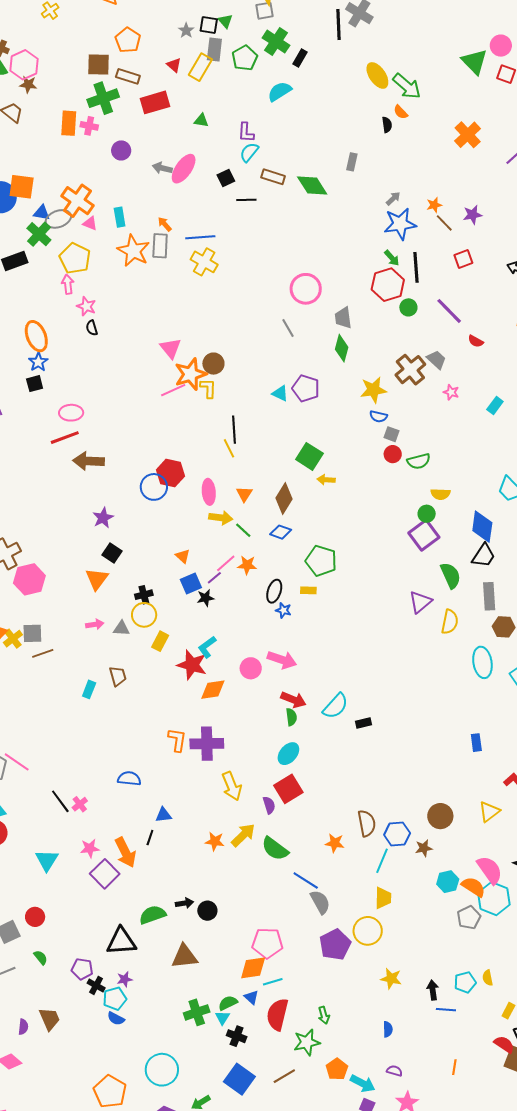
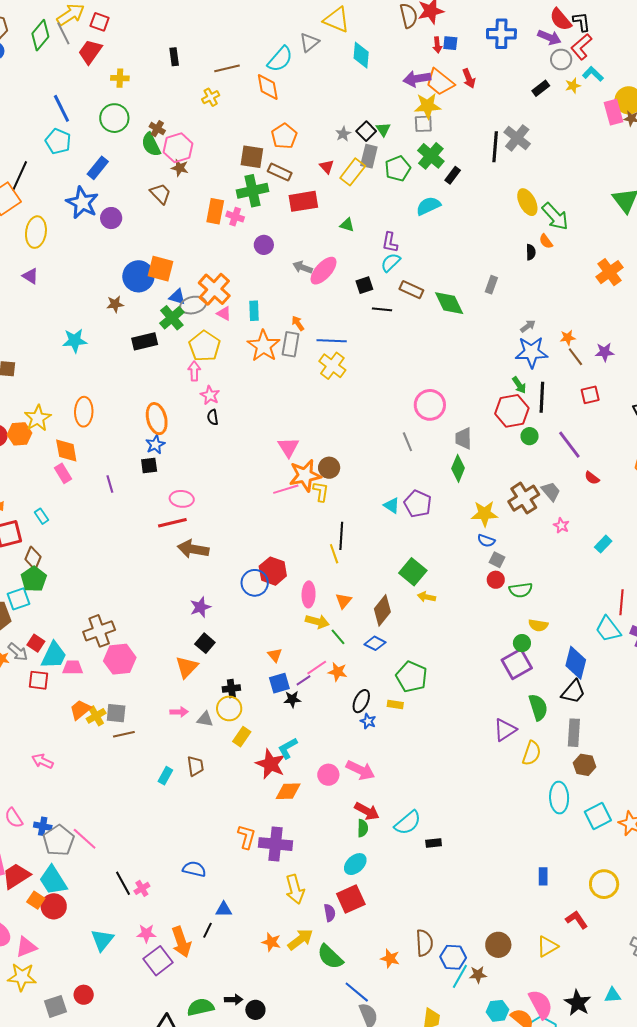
black square: (209, 25) -> (366, 131), turned 30
cyan line: (382, 861) -> (460, 976), moved

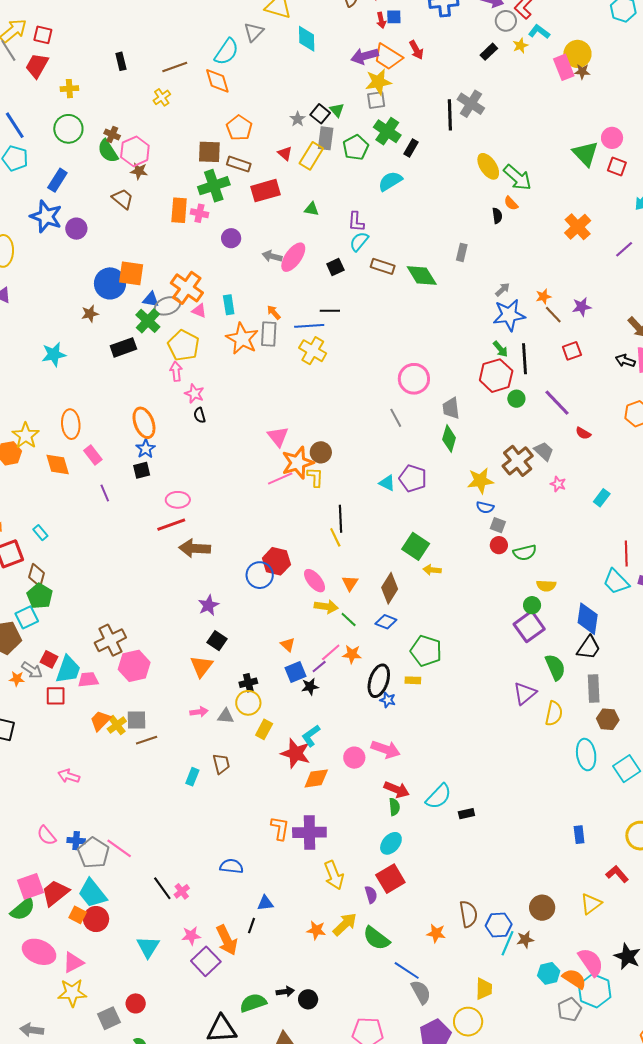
black line: (382, 309) -> (330, 311), moved
pink rectangle: (63, 473) -> (93, 455), moved
pink ellipse: (309, 594) -> (315, 581), turned -35
black ellipse: (361, 701) -> (379, 681), size x1.4

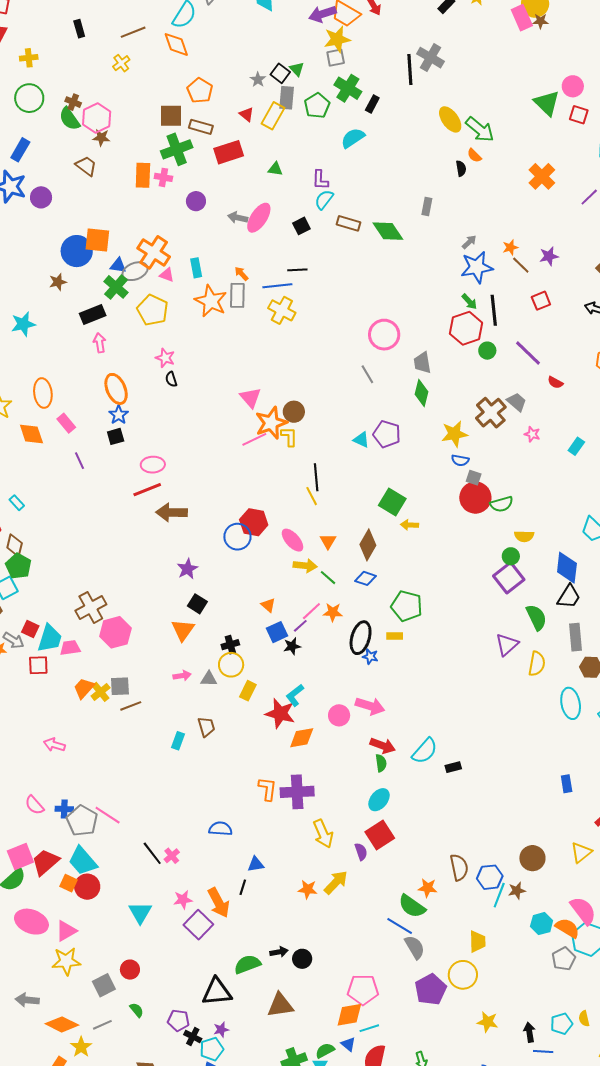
pink arrow: (176, 371) -> (100, 343), moved
red circle: (499, 545) -> (475, 498), size x1.8
green semicircle: (376, 938) -> (412, 906), moved

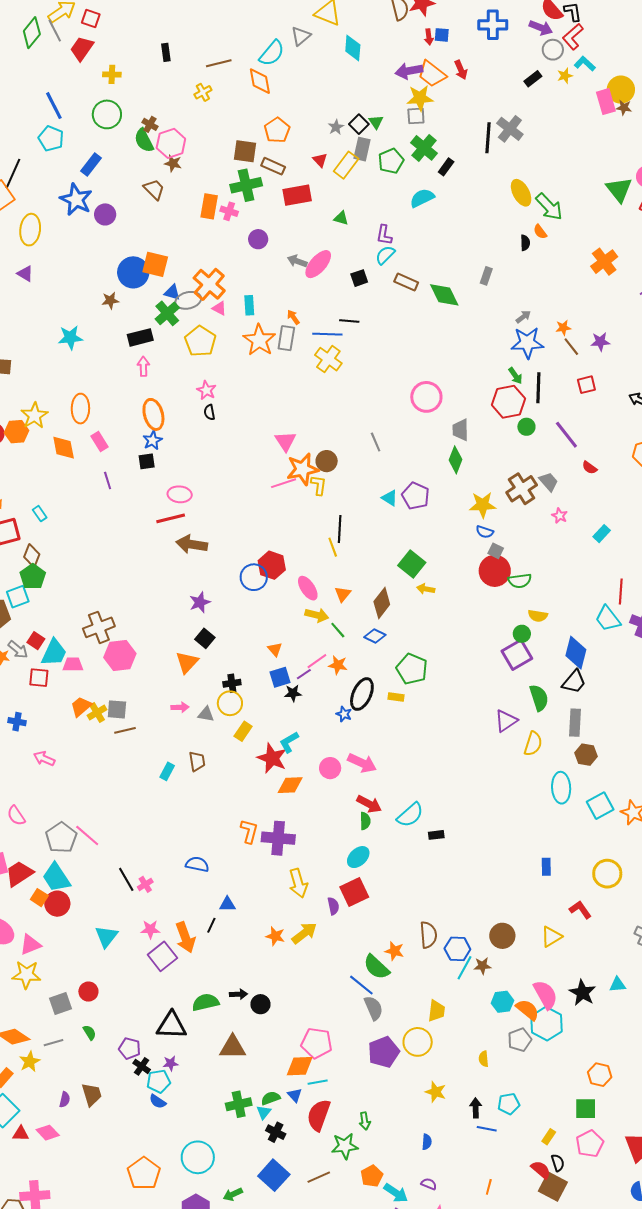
gray line: (367, 374) -> (376, 442), moved
blue star: (370, 657) -> (344, 714), moved
blue cross: (64, 809) -> (17, 722), moved
yellow semicircle: (584, 1019) -> (484, 1059), moved

